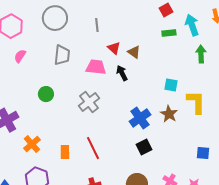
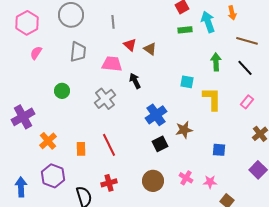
green arrow: (201, 54) -> (216, 62), moved
black arrow: (122, 73) -> (135, 81), moved
brown star: (169, 114) -> (184, 130), moved, turned 30

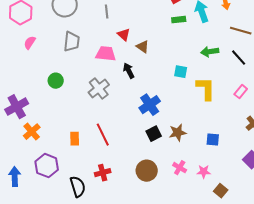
brown triangle: (150, 49) -> (143, 47), moved
green arrow: (216, 62) -> (210, 52), turned -96
brown star: (184, 130) -> (178, 133), moved
orange cross: (48, 141) -> (32, 132), moved

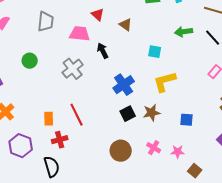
brown triangle: (143, 47) -> (126, 25), moved
yellow L-shape: (206, 89) -> (165, 82), moved, turned -105
red cross: (103, 173) -> (60, 140), moved

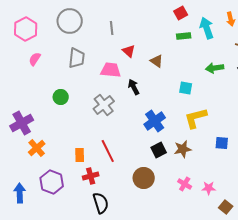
blue square: (187, 120) -> (222, 143), moved
brown circle: (121, 151) -> (144, 178), moved
black semicircle: (52, 167) -> (101, 203), moved

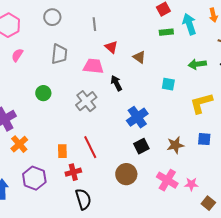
gray circle: (70, 21) -> (52, 17), size x0.7
yellow L-shape: (196, 118) -> (201, 103), moved
brown star: (183, 149) -> (175, 145), moved
pink cross: (185, 184) -> (167, 180), size x1.5

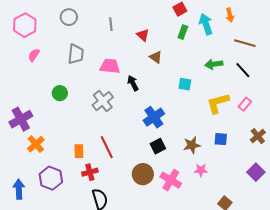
green rectangle: (166, 32) -> (183, 32), turned -64
red triangle: (111, 47) -> (143, 35), moved
pink cross: (167, 180) -> (171, 180), moved
pink star: (191, 184) -> (201, 170), moved

